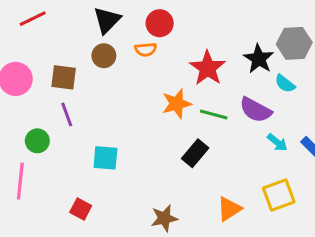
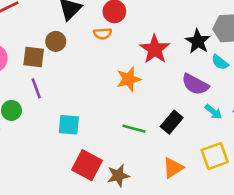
brown circle: (104, 56) -> (56, 41), moved
green line: (214, 115) -> (134, 129), moved
black rectangle: (195, 153) -> (172, 122), moved
red square: (81, 209) -> (87, 165), moved, size x1.6

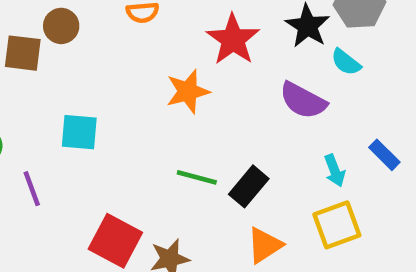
purple line: (36, 88) -> (32, 189), moved
cyan arrow: (213, 112) -> (335, 171), moved, turned 30
black rectangle: (172, 122) -> (249, 186), moved
cyan square: (69, 125) -> (79, 132), moved

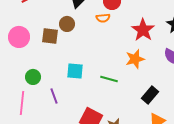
orange star: (188, 91) -> (135, 59), moved
green line: (197, 177) -> (109, 79), moved

